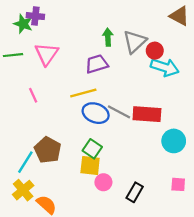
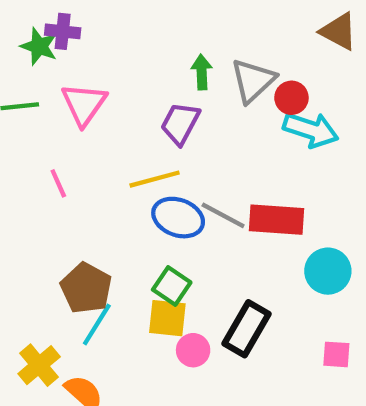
purple trapezoid: (97, 64) -> (180, 123), turned -45
cyan line: (25, 162) -> (97, 325), moved
black rectangle: (135, 192) -> (247, 329), moved, size x1.4

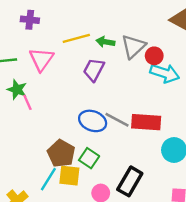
green star: (39, 46) -> (17, 90), moved
green arrow: (202, 72) -> (105, 42), turned -78
yellow line: (155, 179) -> (76, 38), moved
brown pentagon: (86, 288) -> (61, 153), moved
yellow square: (167, 318) -> (69, 176), moved

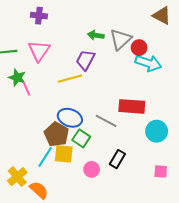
purple cross: (30, 20) -> (39, 16), moved
yellow line: (76, 38) -> (70, 79), moved
gray line: (117, 120) -> (106, 121), moved
blue ellipse: (93, 121) -> (70, 118), moved
black rectangle: (130, 181) -> (117, 159), size x0.7

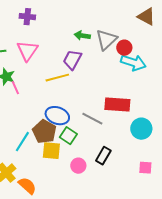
cyan line: (45, 157) -> (22, 142), moved

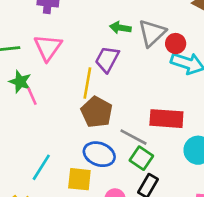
yellow line: (57, 78) -> (87, 83), turned -65
blue ellipse: (57, 116) -> (99, 154), moved
brown pentagon: (44, 132) -> (97, 112), moved
green square: (68, 136) -> (141, 158), moved

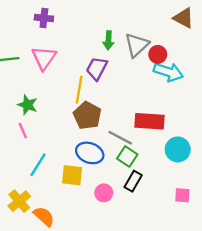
green arrow: (120, 28) -> (108, 40), turned -96
green star: (20, 82) -> (27, 105), moved
pink line: (32, 96) -> (23, 131), moved

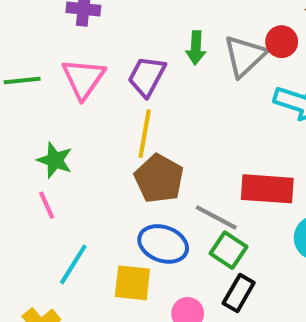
red circle: (158, 54) -> (282, 42), moved
purple trapezoid: (97, 68) -> (147, 76), moved

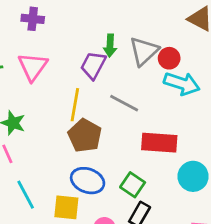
red circle: (282, 42) -> (169, 58), moved
purple trapezoid: (147, 76) -> (93, 65), moved
gray line: (216, 217) -> (124, 103), moved
cyan line: (73, 264) -> (26, 195), turned -60

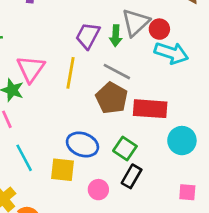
green arrow: (110, 46) -> (116, 36), moved
pink triangle: (33, 67) -> (31, 69), moved
brown pentagon: (85, 136) -> (112, 98), moved

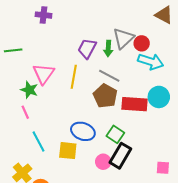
cyan circle: (182, 141) -> (159, 97), moved
black rectangle: (132, 176) -> (120, 156), size x1.4
pink circle: (98, 190) -> (103, 162), moved

